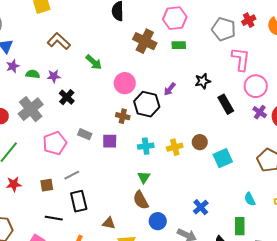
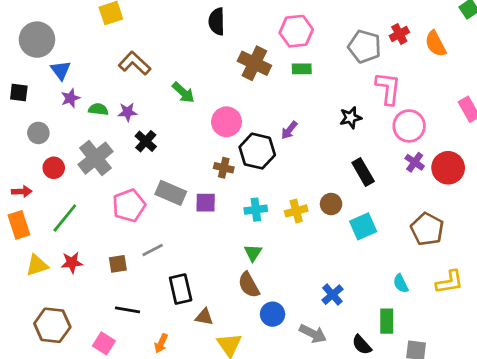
black star: (203, 81) -> (351, 118), moved
black rectangle: (226, 104) -> (363, 172), moved
gray rectangle: (85, 134) -> (171, 193), size x1.5
black rectangle: (79, 201) -> (181, 289), moved

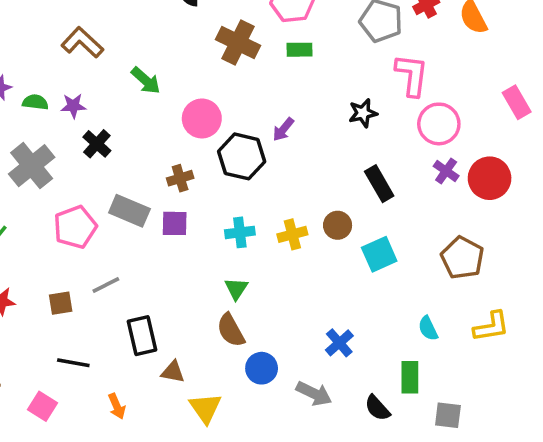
brown cross: (224, 168) -> (180, 178), moved, turned -30
orange arrow: (161, 343) -> (117, 406), turned -48

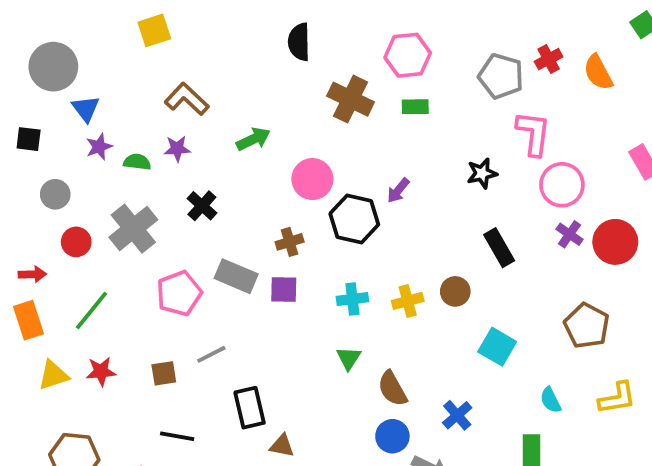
green arrow: (146, 80) -> (253, 139), turned -68
purple star: (73, 106) -> (177, 149), moved
cyan square: (379, 254) -> (497, 347), moved, turned -36
brown semicircle: (231, 330) -> (392, 389), moved
blue circle: (262, 368) -> (392, 436), moved

